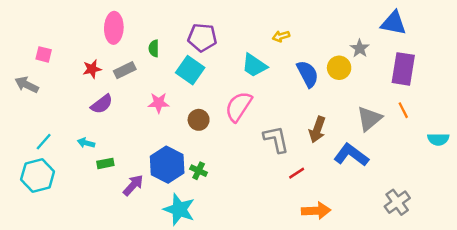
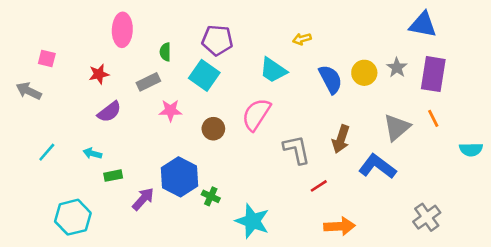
gray star: (360, 48) -> (397, 68), moved
gray rectangle: (125, 70) -> (148, 82), moved
green cross: (199, 171) -> (211, 196), moved
cyan hexagon: (38, 176) -> (73, 217), moved
cyan star: (179, 209) -> (252, 221), moved

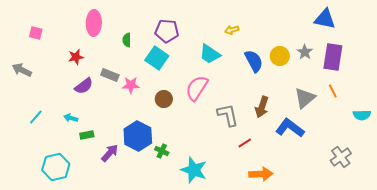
pink square: (47, 58) -> (36, 33), moved
gray rectangle: (148, 82) -> (110, 75), moved, turned 48
gray cross: (427, 217) -> (341, 157), moved

